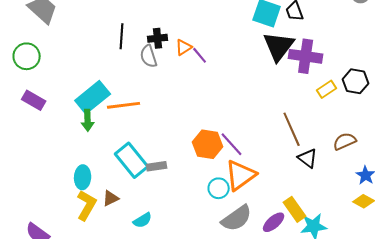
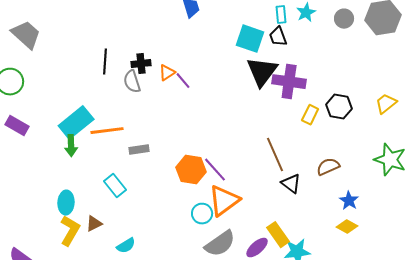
yellow rectangle: (327, 89) -> (310, 115), turned -30
cyan rectangle: (132, 160) -> (115, 186), size x0.7
gray rectangle: (157, 166) -> (139, 150), moved

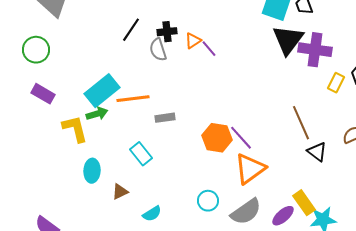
black line: (105, 62) -> (131, 30), turned 30
green arrow: (71, 146) -> (97, 114), turned -105
cyan circle: (202, 214) -> (208, 201), moved
yellow L-shape: (70, 231) -> (75, 129), moved, turned -44

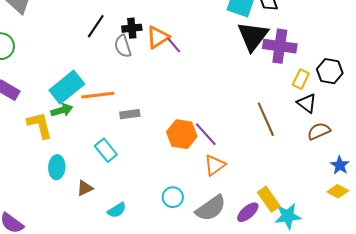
orange triangle: (193, 41) -> (158, 37), size x1.4
black triangle: (317, 152) -> (307, 103), moved
orange triangle: (250, 169) -> (215, 165), size x0.7

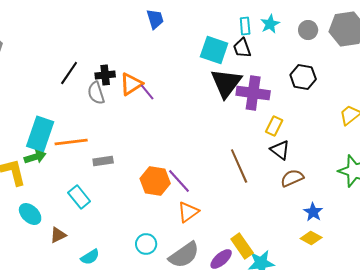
black hexagon: (330, 71) -> (303, 77), moved
cyan rectangle: (67, 87) -> (40, 134), turned -32
cyan ellipse: (57, 167) -> (30, 214), turned -50

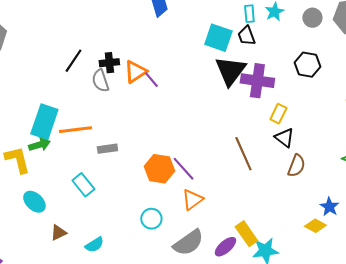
brown semicircle: (292, 178) -> (296, 166), turned 135
blue star: (313, 212) -> (329, 207), moved
brown triangle: (58, 235) -> (58, 233), moved
cyan circle: (146, 244) -> (151, 219), moved

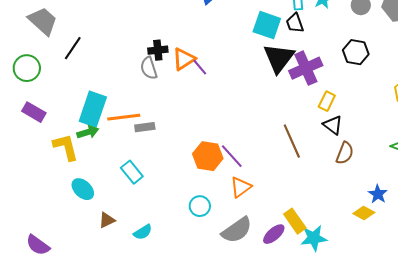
black line: (73, 61) -> (73, 48), moved
purple cross: (257, 81) -> (306, 68), turned -32
gray rectangle: (107, 149) -> (145, 127), moved

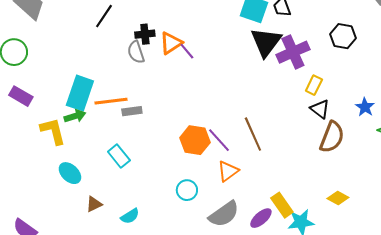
black line: (73, 48) -> (104, 16), moved
brown line: (292, 141) -> (253, 134), moved
brown semicircle: (345, 153) -> (332, 137), size x1.4
blue star: (378, 194) -> (365, 107), moved
yellow diamond: (364, 213) -> (338, 198), moved

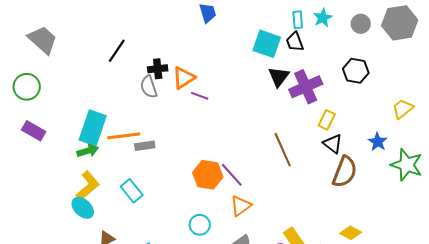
black triangle: (266, 42) -> (279, 77), size x0.7
purple line: (187, 51) -> (200, 96), moved, turned -30
yellow L-shape: (53, 131) -> (88, 186), moved, turned 64
brown line: (253, 134) -> (283, 150), moved

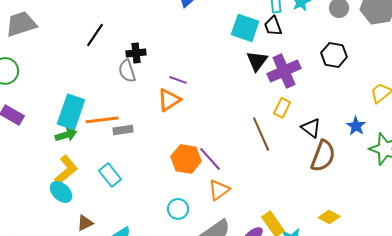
gray trapezoid: (43, 40) -> (21, 24), turned -60
orange triangle: (184, 78) -> (169, 100), moved
yellow rectangle: (327, 120) -> (282, 108), moved

